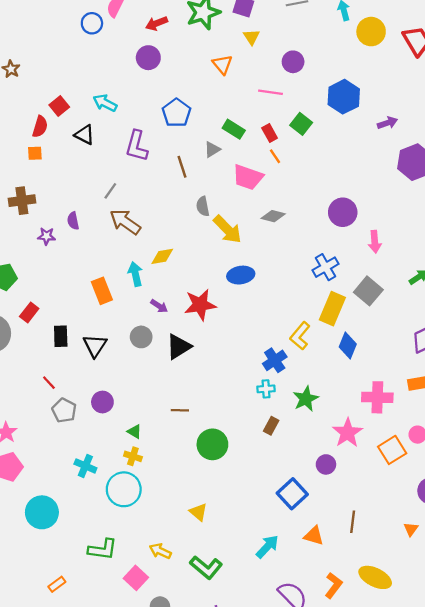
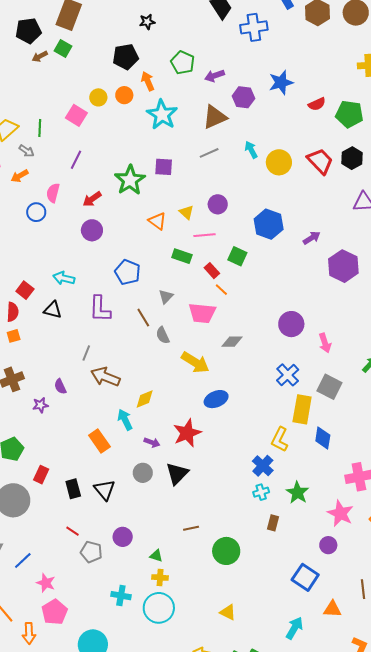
yellow triangle: (251, 37) -> (186, 212), moved
green rectangle: (234, 129) -> (182, 256), moved
gray semicircle: (203, 206) -> (163, 335), moved

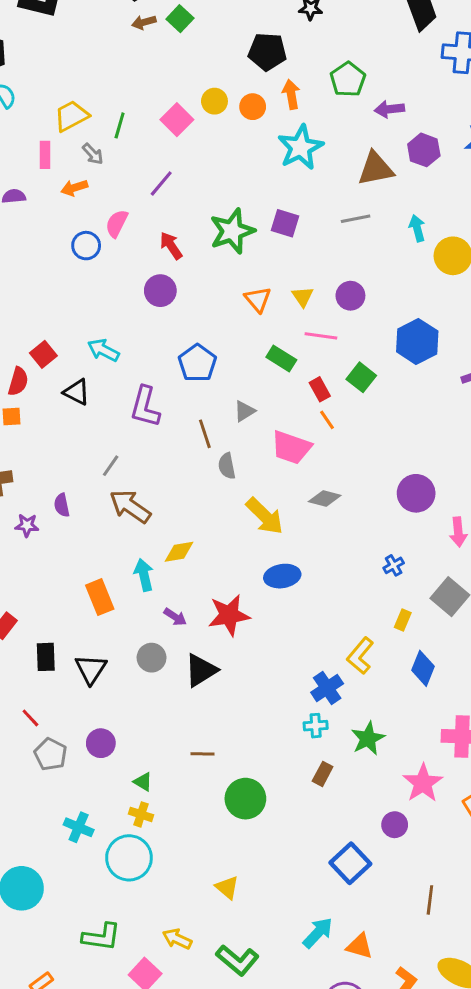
red arrow: (92, 199) -> (171, 246), turned 78
blue cross: (288, 375) -> (394, 565), size x0.6
yellow rectangle: (302, 409) -> (403, 620), size x0.5
orange triangle: (332, 609) -> (360, 946), moved

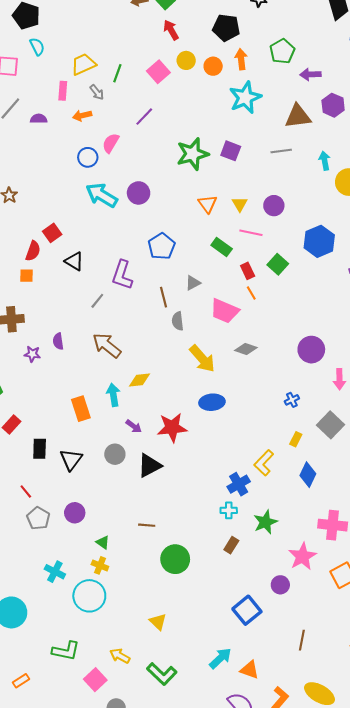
red arrow: (171, 246) -> (171, 30), moved
cyan arrow: (103, 350) -> (102, 195), moved, size x1.4
gray line: (111, 466) -> (97, 301), moved

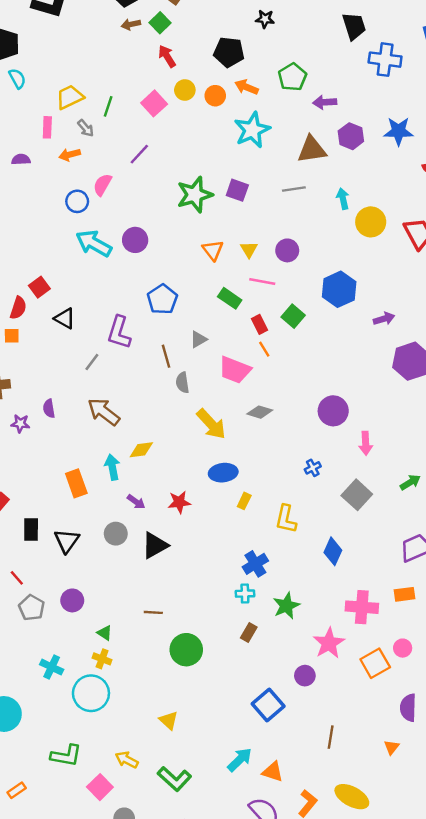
orange arrow: (241, 59) -> (247, 87), turned -60
red star: (172, 428) -> (179, 502), size x0.7
yellow rectangle: (296, 439) -> (244, 501), moved
yellow L-shape: (264, 463) -> (286, 519), moved, turned -30

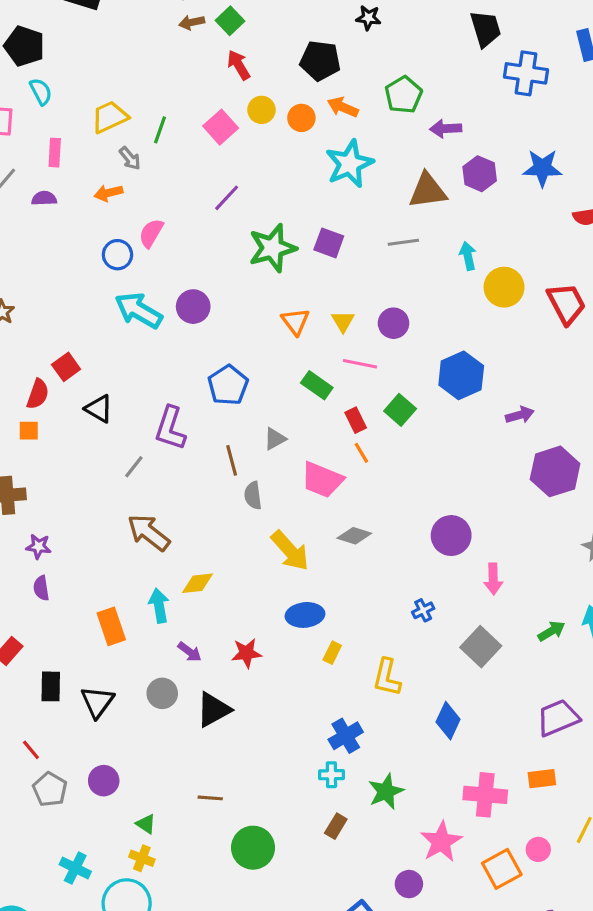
pink rectangle: (47, 127) -> (55, 153), moved
purple line: (139, 154) -> (227, 198), moved
purple semicircle: (49, 409) -> (41, 588), moved

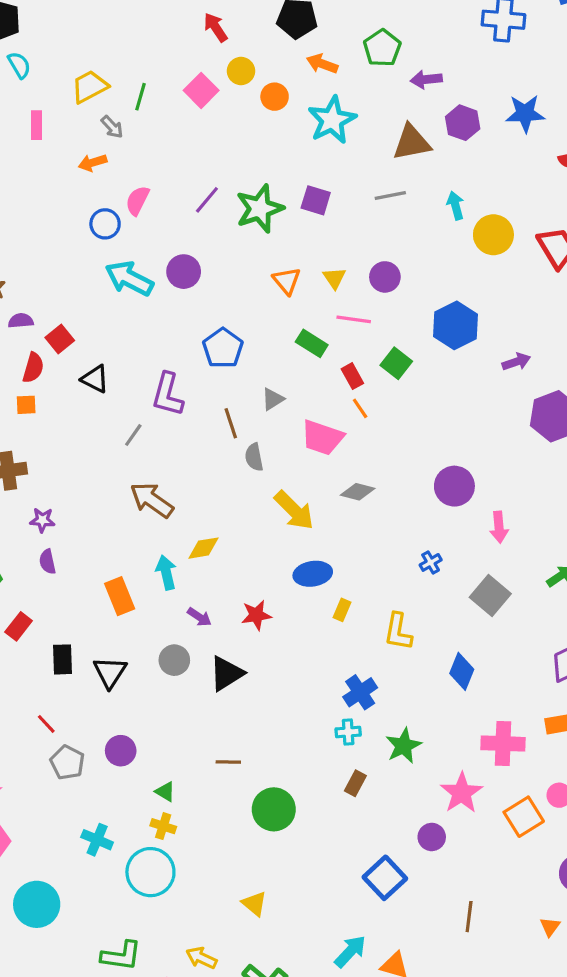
orange circle: (301, 118) -> (275, 97), moved
purple semicircle: (44, 198) -> (21, 321), moved
purple line: (227, 198) -> (207, 200), moved

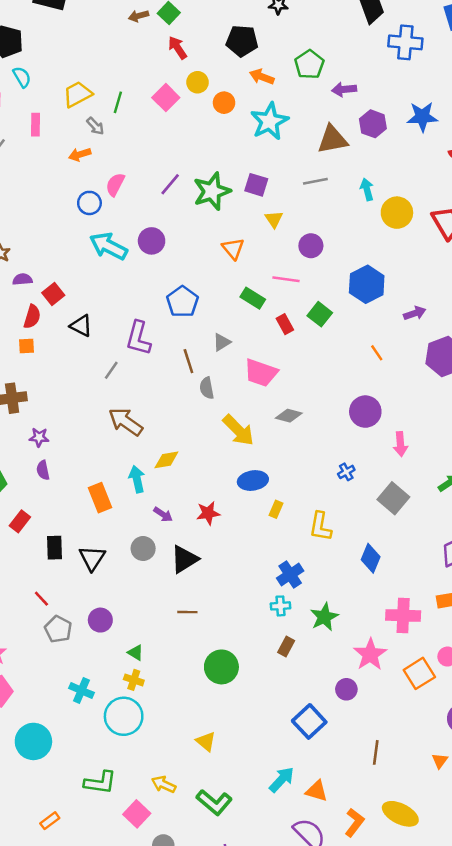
yellow triangle: (334, 278) -> (274, 219), moved
orange line: (360, 408) -> (377, 353), moved
brown line: (228, 762) -> (187, 612), moved

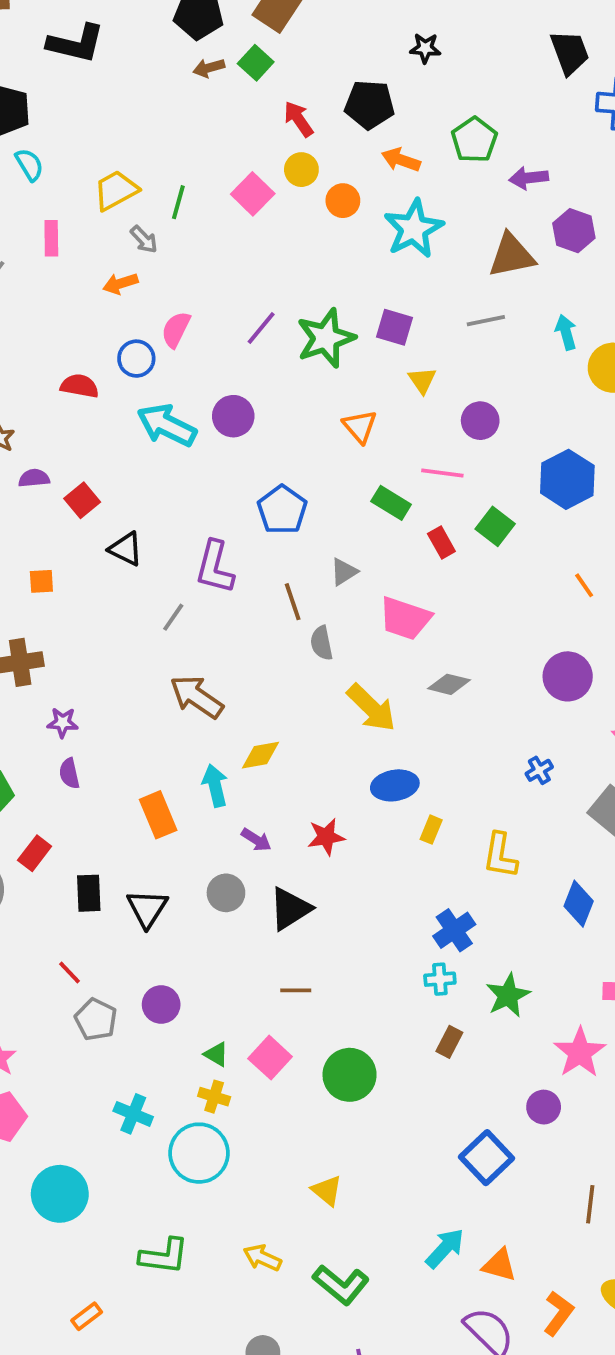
red arrow: (178, 48) -> (299, 119), moved
red semicircle: (32, 317) -> (80, 386), moved, turned -95
pink square: (137, 814) -> (270, 1058), moved

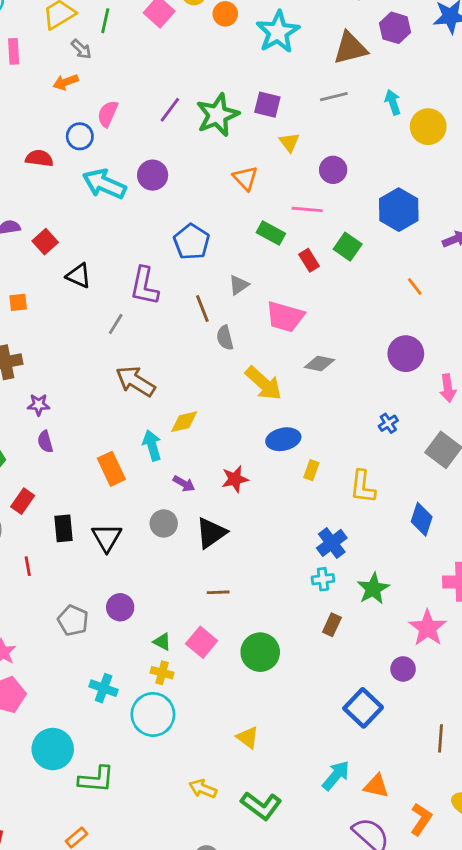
red line: (69, 972) -> (28, 566), moved, turned 36
green L-shape: (164, 1256) -> (96, 779), moved

